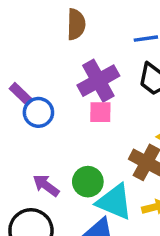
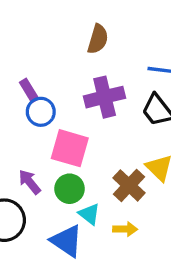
pink square: (100, 112) -> (70, 148), moved, size x1.6
cyan triangle: (114, 202) -> (89, 214), size x0.6

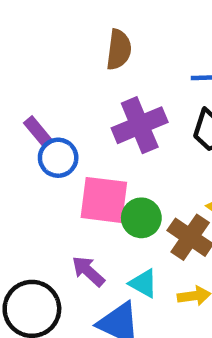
purple arrow: (30, 182) -> (88, 271), moved
green circle: (70, 189) -> (141, 218), moved

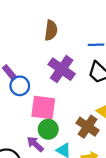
purple cross: (140, 125) -> (62, 69), turned -32
green circle: (141, 218) -> (48, 129), moved

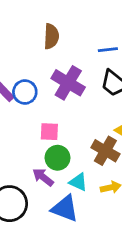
blue circle: (20, 86) -> (25, 92), moved
pink square: (43, 108) -> (49, 132), size x0.6

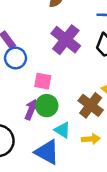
blue circle: (25, 92) -> (16, 58), moved
purple arrow: (43, 177) -> (31, 110), moved, turned 66

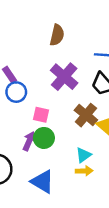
brown cross: (91, 105) -> (86, 115), moved
cyan triangle: (62, 130) -> (83, 155), moved, turned 49

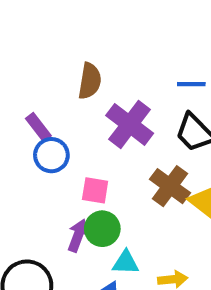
brown semicircle: (57, 35) -> (90, 81), moved
cyan triangle: (83, 155) -> (126, 262), moved, turned 42

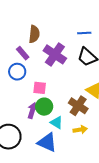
purple rectangle: (38, 127) -> (23, 53), moved
brown cross: (170, 186) -> (78, 106), moved
cyan triangle: (126, 262) -> (56, 123), turned 32

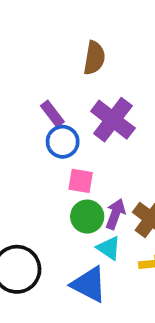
brown semicircle: (34, 34) -> (94, 58), moved
blue circle: (17, 72) -> (63, 142), moved
purple arrow: (32, 111) -> (115, 214), moved

